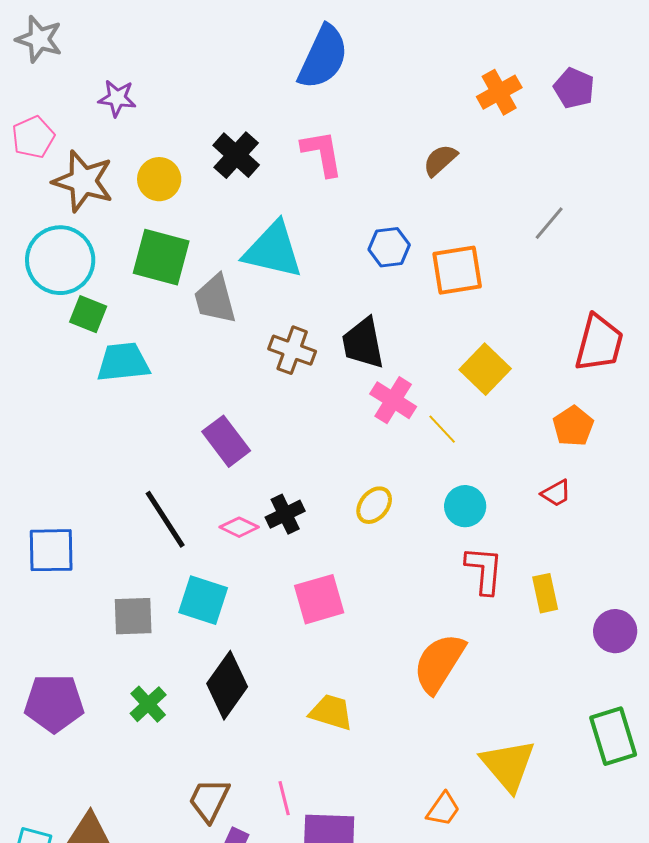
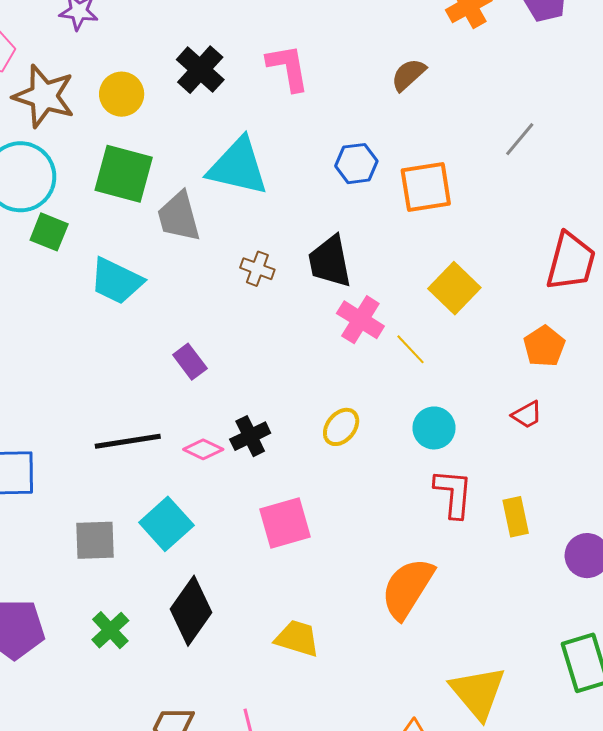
brown cross: (292, 350) -> (257, 269), size x0.7
cyan trapezoid: (123, 362) -> (116, 281), moved, turned -148
purple rectangle: (226, 441) -> (190, 362), size x0.7
black line: (165, 519) -> (128, 441), turned -66
cyan square: (203, 600) -> (166, 524), turned 30

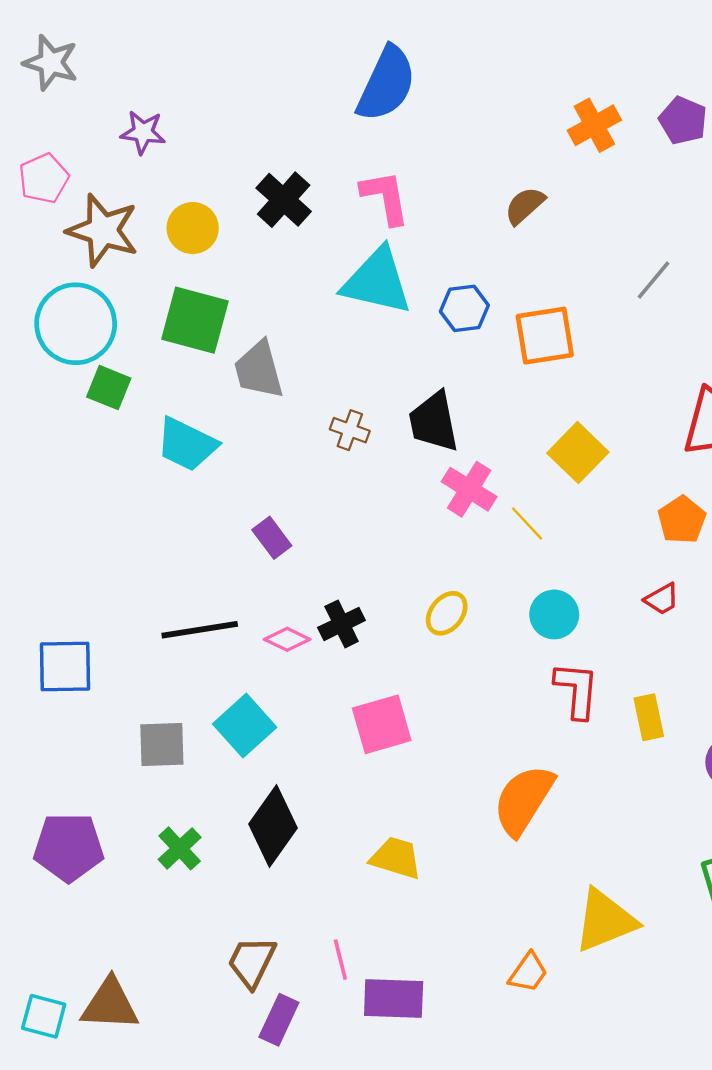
cyan triangle: (238, 167) -> (377, 281), moved
yellow triangle: (478, 692) -> (605, 921), turned 48

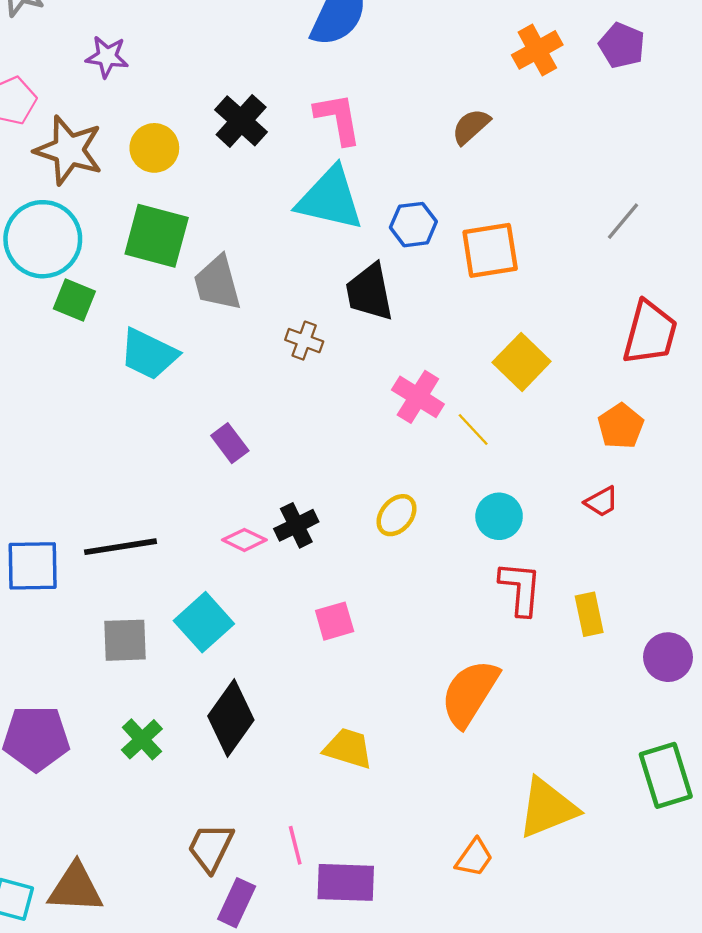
gray line: (653, 280) -> (623, 221), moved
black trapezoid: (434, 422) -> (369, 292), moved
black line: (200, 630) -> (121, 547), moved
pink square: (382, 724) -> (335, 621), size x0.7

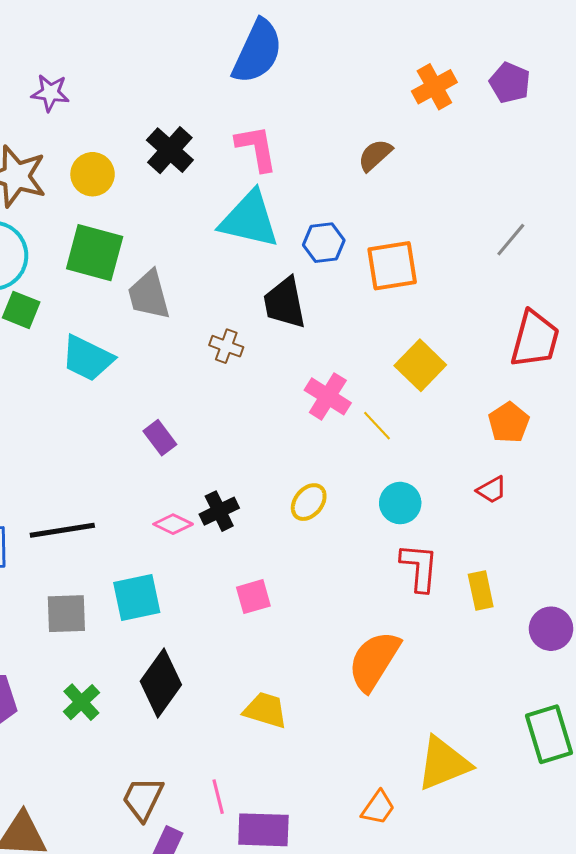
cyan square: (204, 622) -> (137, 598), turned 30

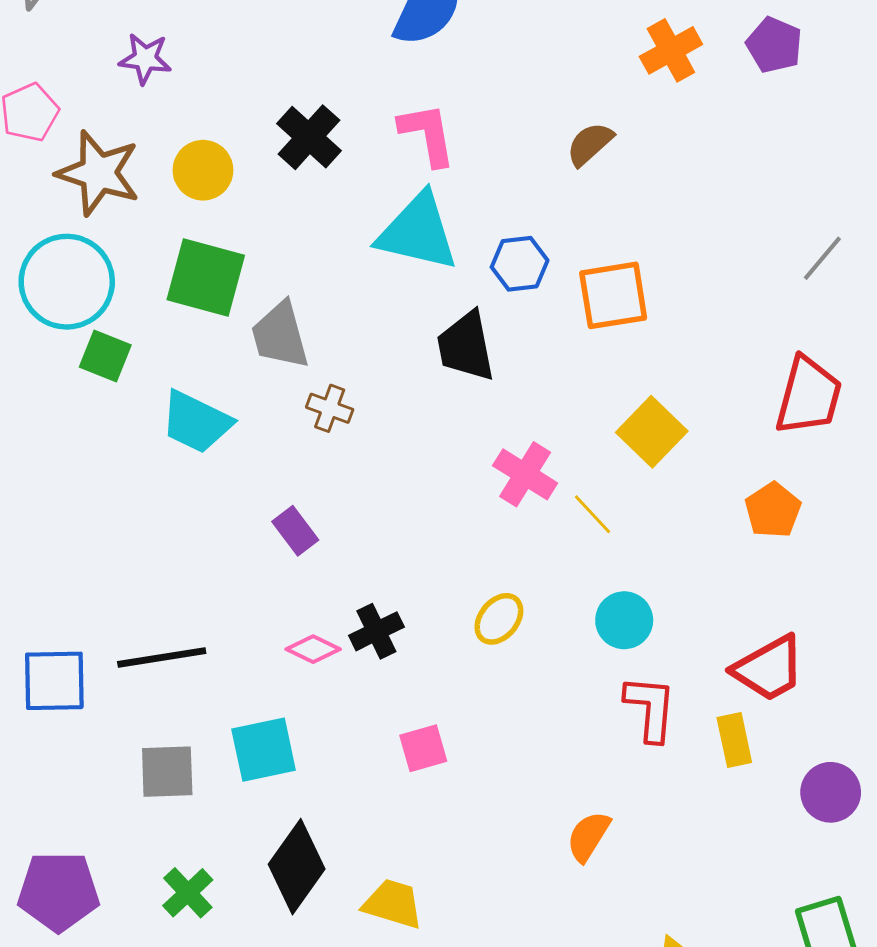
gray line: (511, 240) -> (822, 258), moved
brown cross: (226, 346) -> (330, 408), moved
red trapezoid: (492, 490) -> (769, 668), moved, size x1.8
orange semicircle: (374, 661) -> (588, 836), size x0.6
yellow trapezoid: (265, 710) -> (393, 904), moved

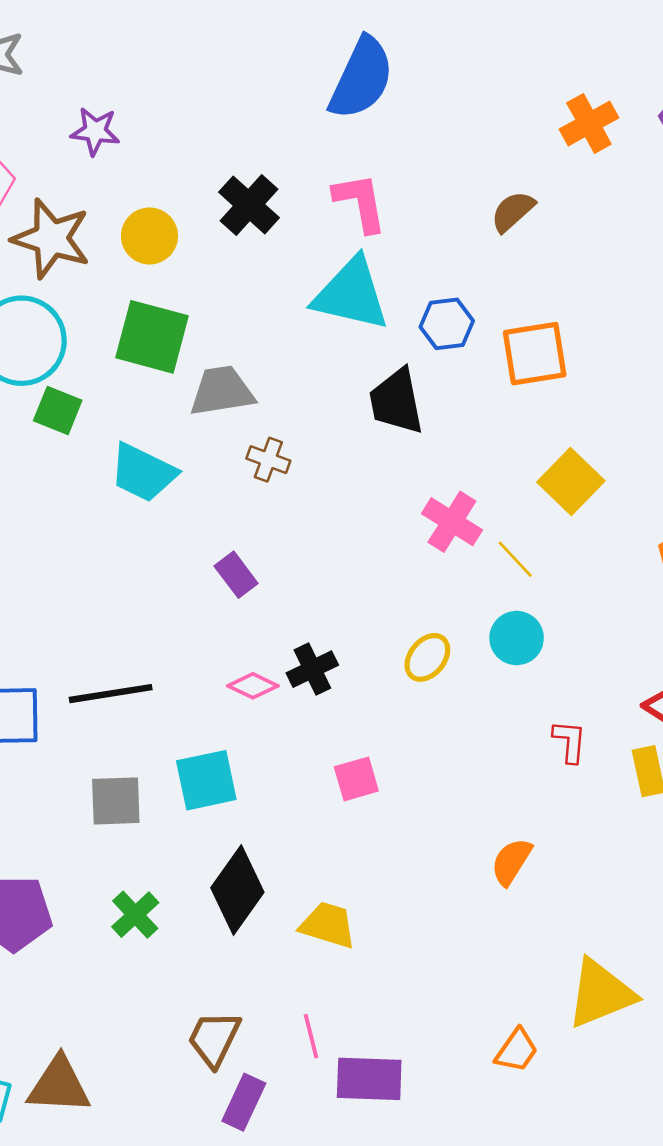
gray trapezoid: (280, 335) -> (222, 391), turned 96
cyan circle: (624, 620) -> (517, 638), moved
red L-shape: (650, 708) -> (570, 741), size x0.7

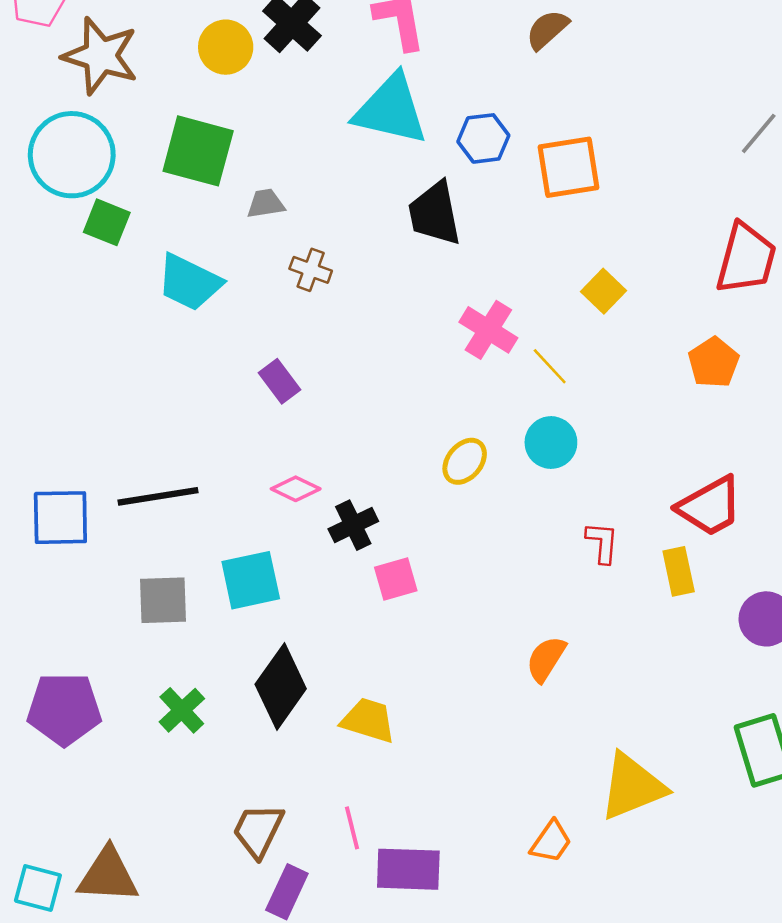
yellow circle: (149, 236) -> (226, 47), moved
gray trapezoid: (222, 391) -> (266, 204), size x0.6
yellow square: (571, 482) -> (604, 291), size x0.7
black cross: (312, 669) -> (353, 525), moved

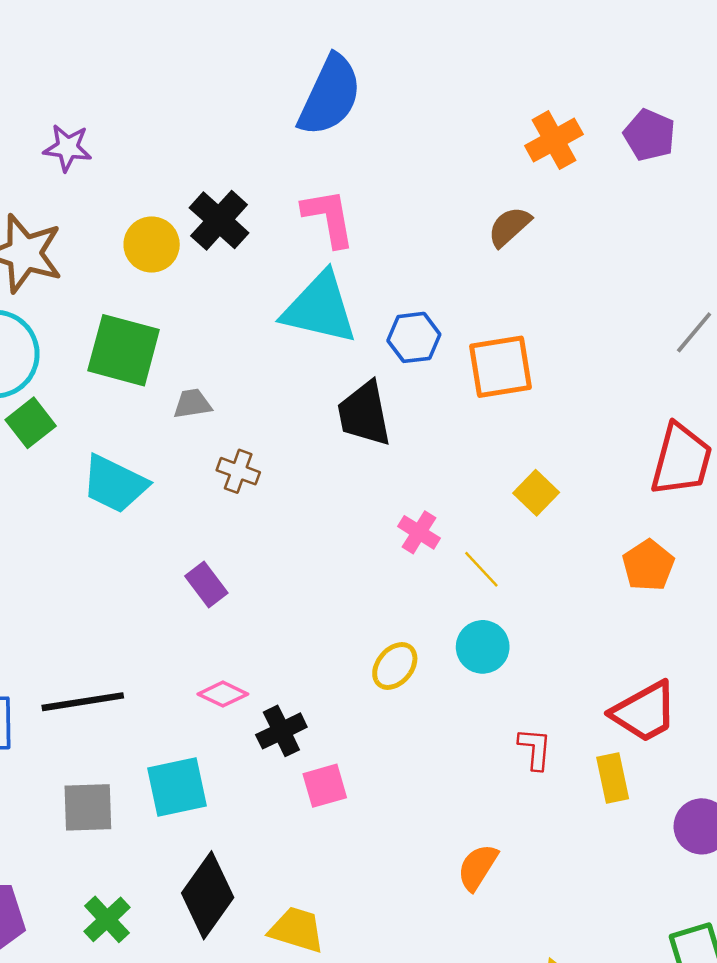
brown semicircle: (547, 30) -> (509, 227), moved
green square: (107, 222) -> (31, 423), turned 30
pink cross: (488, 330) -> (419, 532), size x0.7

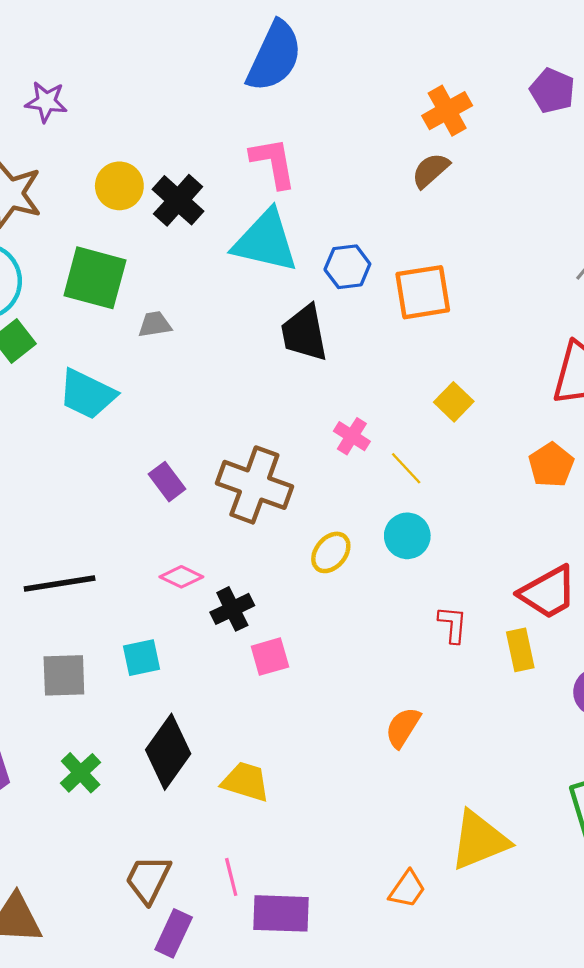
orange cross: (554, 140) -> (447, 111), moved
black cross: (219, 220) -> (178, 200), moved
brown cross: (238, 471) -> (254, 485), moved, size x2.0
cyan square: (177, 787) -> (141, 658), size x0.7

